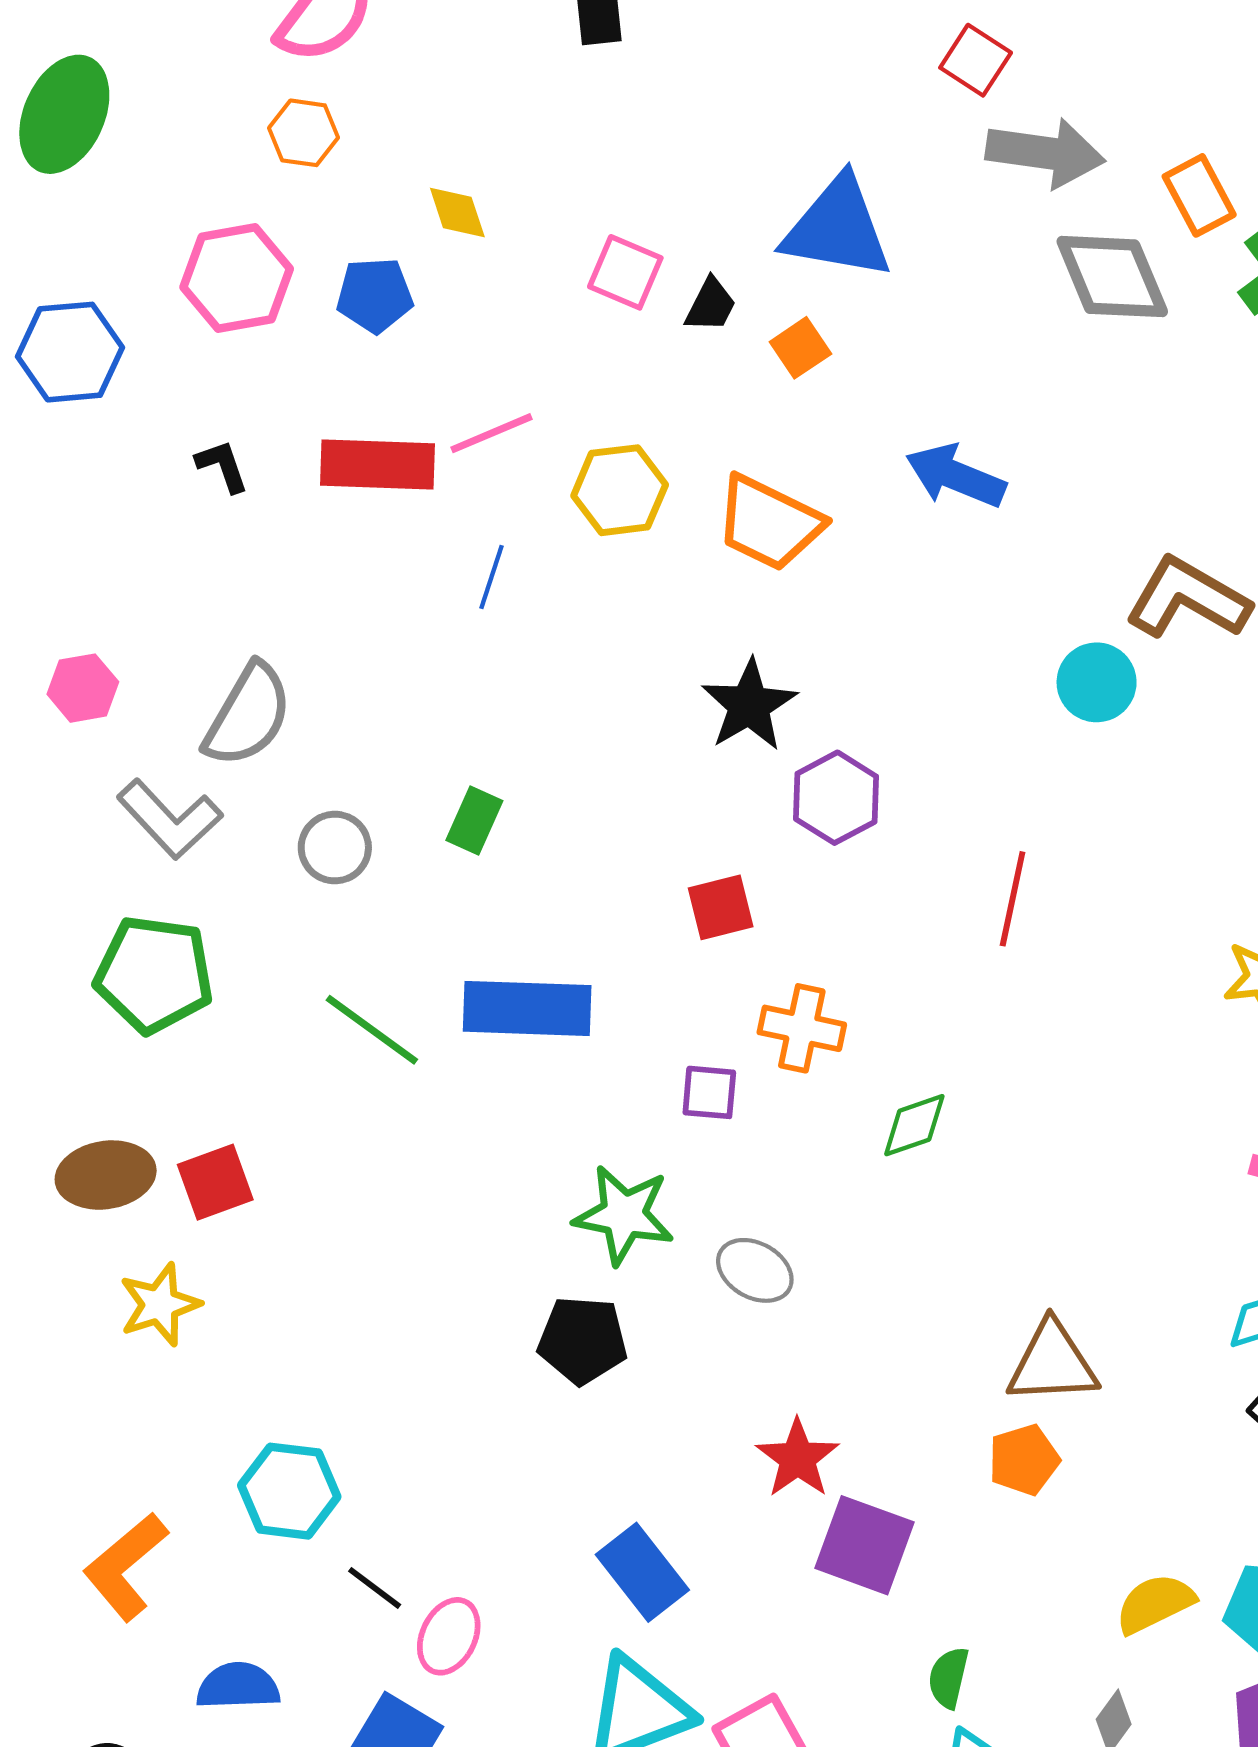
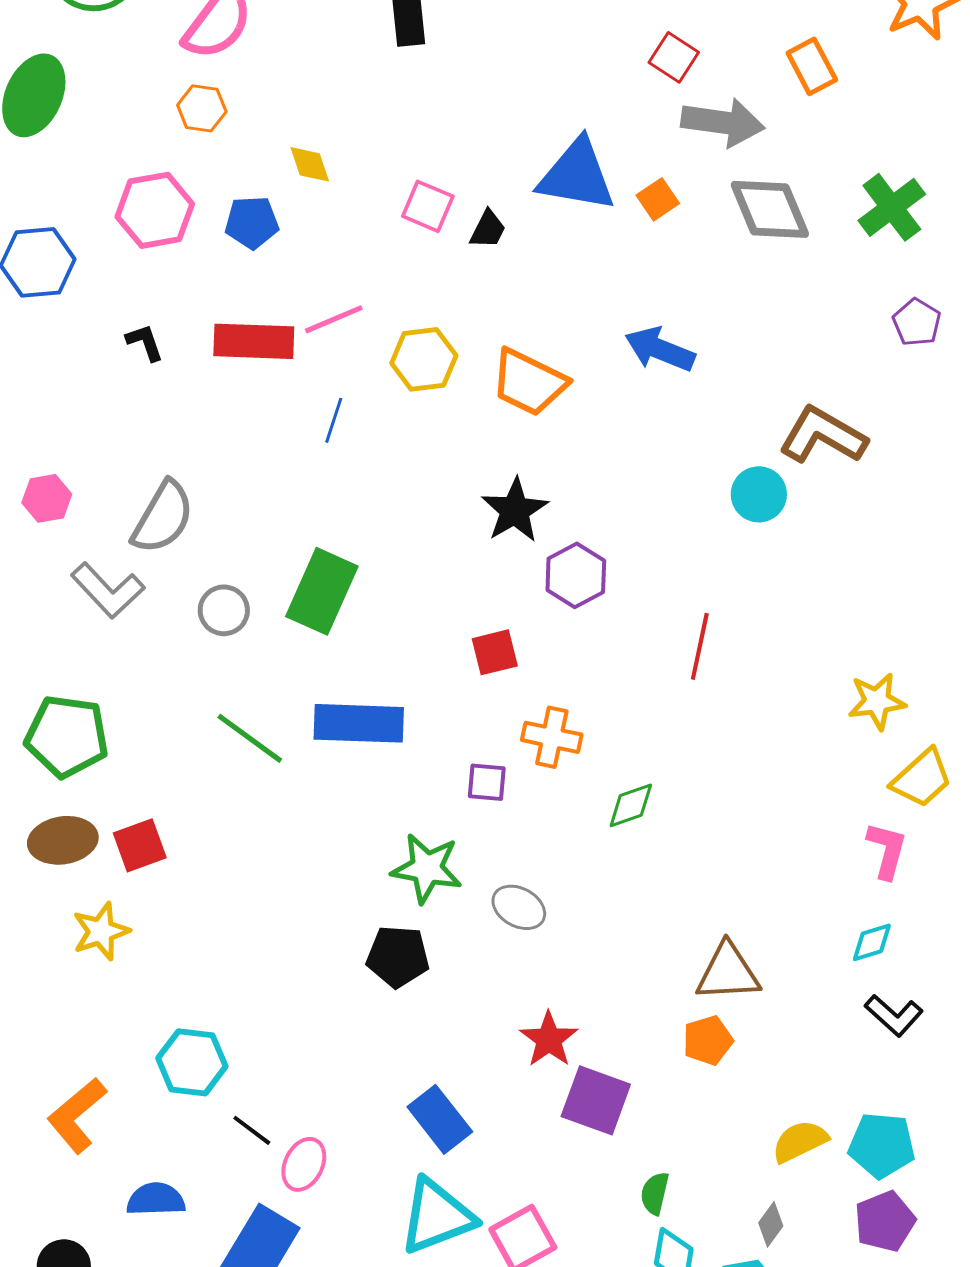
orange rectangle: (1199, 195) -> (812, 66), moved
orange square: (800, 348) -> (658, 199), moved
green rectangle: (474, 820) -> (322, 591), size x1.8
green pentagon: (154, 974) -> (67, 736), moved

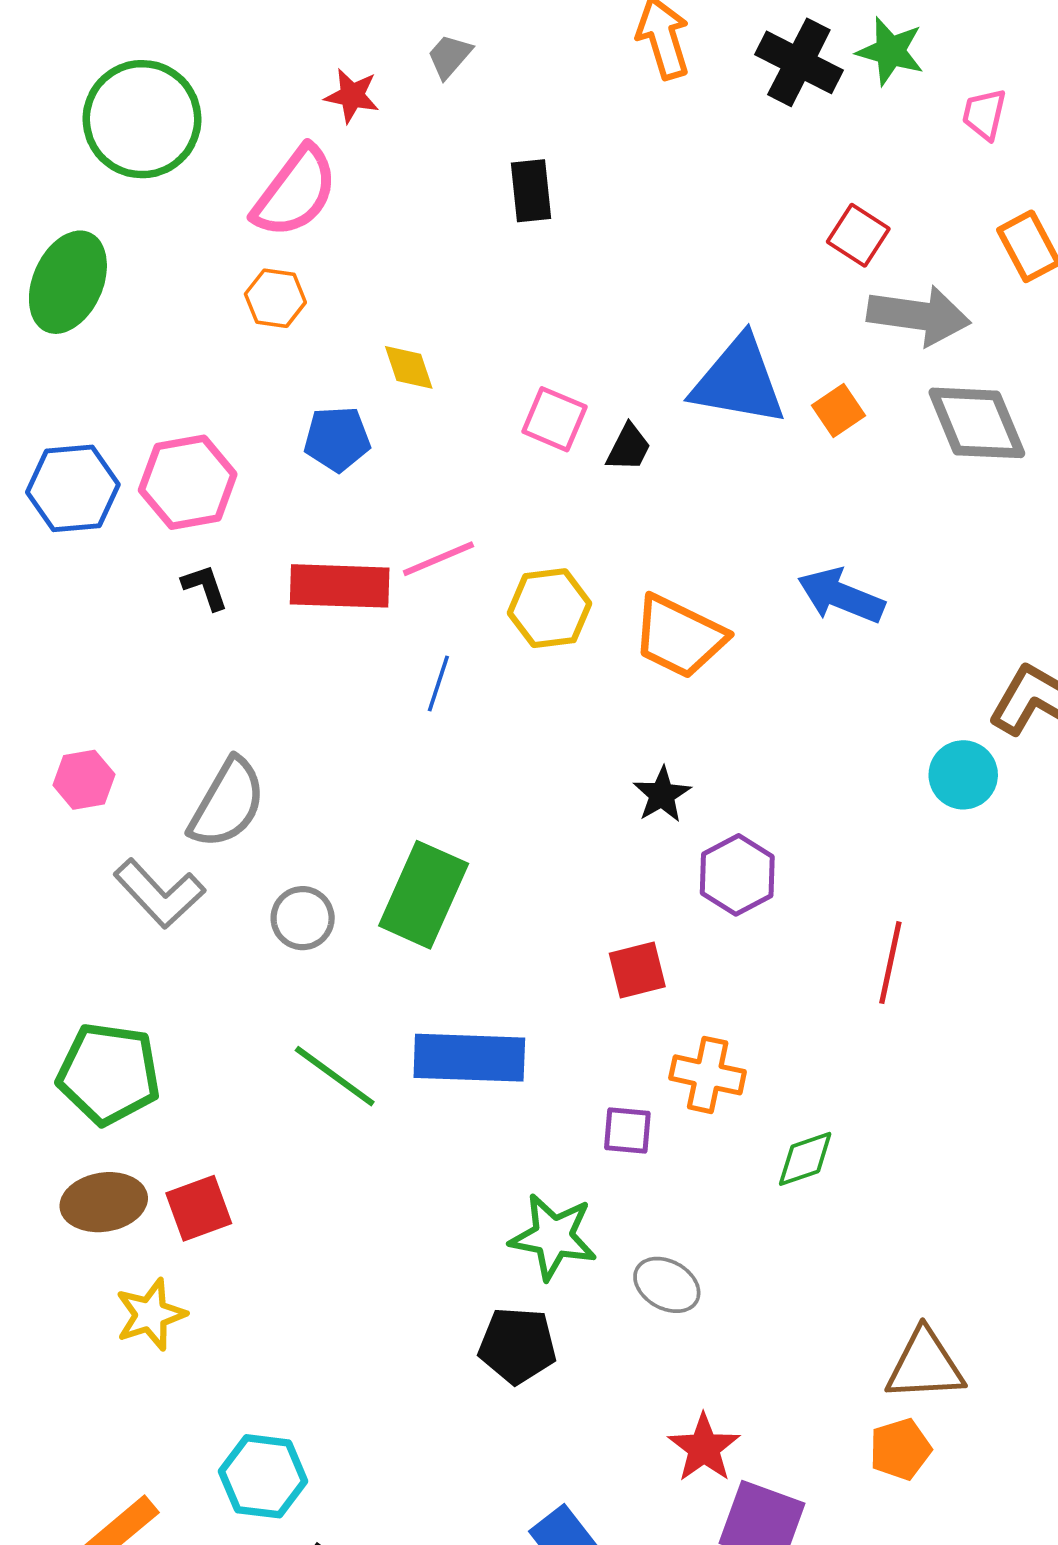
pink hexagon: (155, 210) -> (188, 482), moved
black star: (515, 510) -> (662, 795), size x0.7

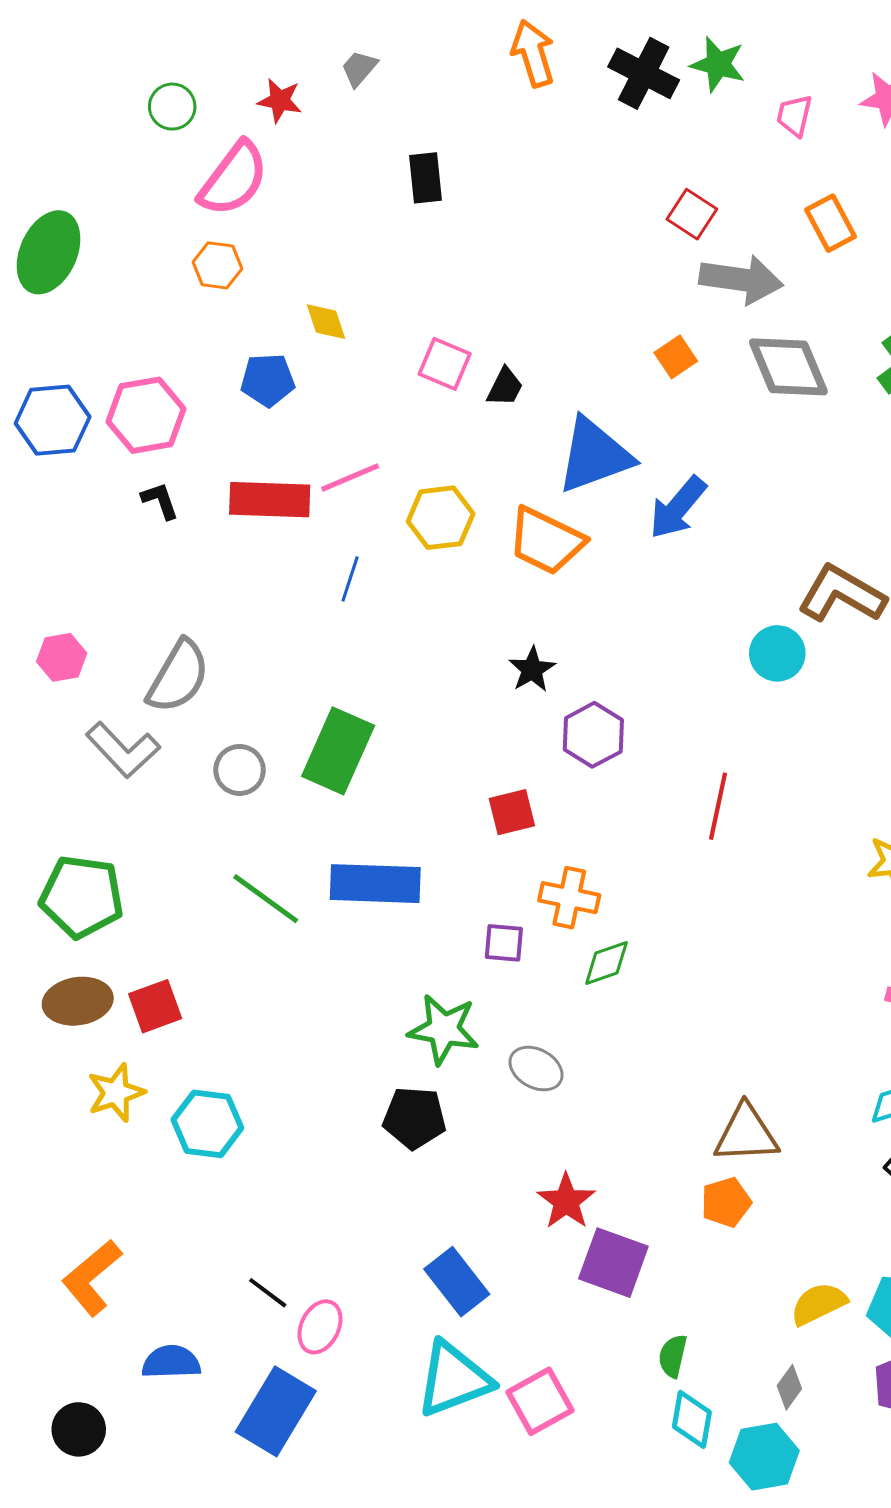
green circle: (142, 119) -> (172, 107), moved, size x0.5
blue triangle: (738, 381) -> (594, 455), moved, turned -30
blue arrow: (841, 596) -> (678, 508), turned -72
green diamond: (805, 1159) -> (606, 963), moved
cyan hexagon: (263, 1476) -> (207, 1124), moved

